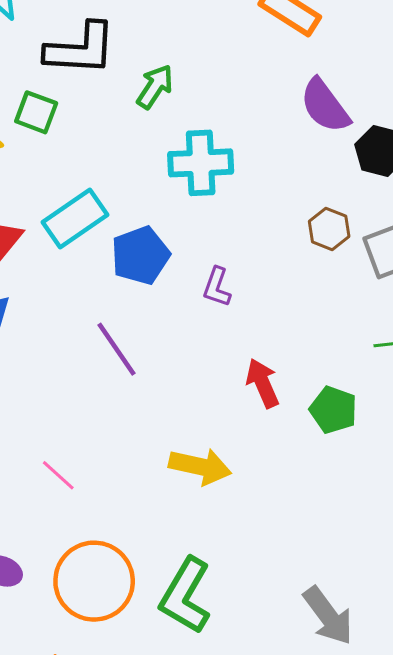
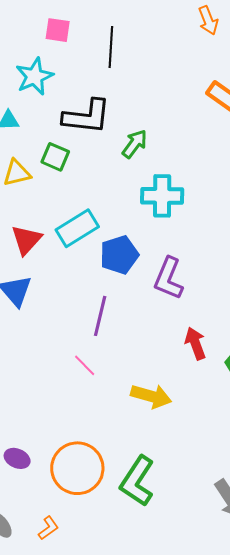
purple L-shape: (217, 287) -> (169, 278), size x1.6
purple line: (116, 349) -> (100, 316), turned 45
pink line: (58, 475) -> (85, 365), moved

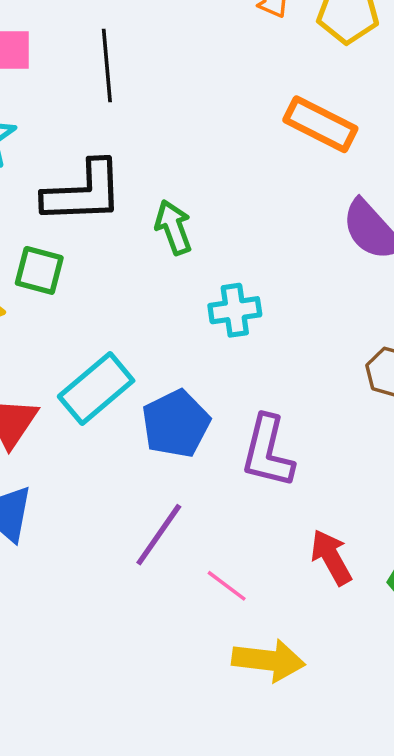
green arrow: (135, 144) -> (173, 227), turned -48
cyan cross: (162, 196) -> (235, 310), size x0.7
purple line: (100, 316) -> (159, 535), turned 30
pink line: (85, 365) -> (227, 586), moved

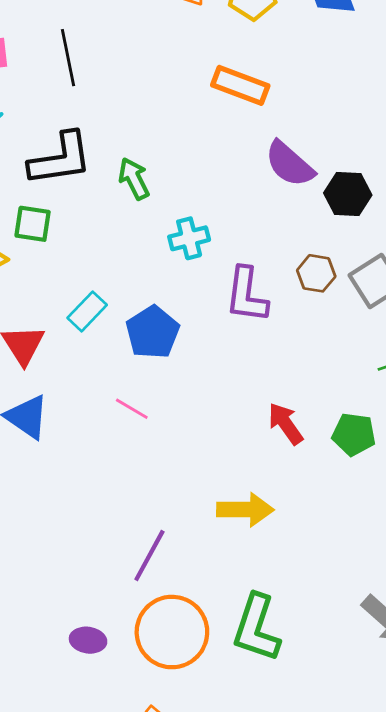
cyan rectangle: (96, 389) -> (87, 311), size x0.7
purple L-shape: (268, 452) -> (247, 295), moved
purple line: (159, 535) -> (149, 556), moved
pink line: (227, 586) -> (132, 409), moved

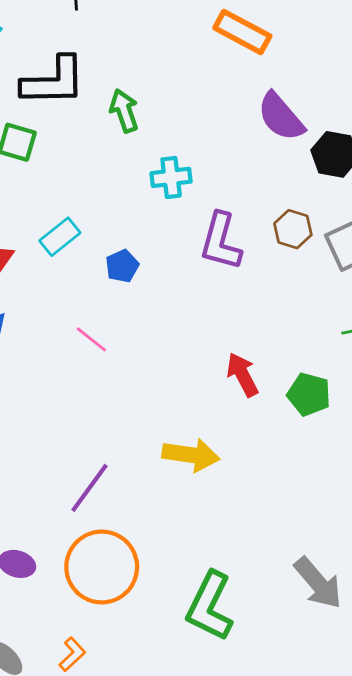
blue pentagon: (153, 332) -> (122, 266), size x0.6
green L-shape: (256, 628) -> (210, 606), moved

